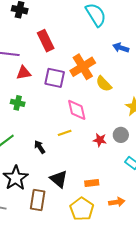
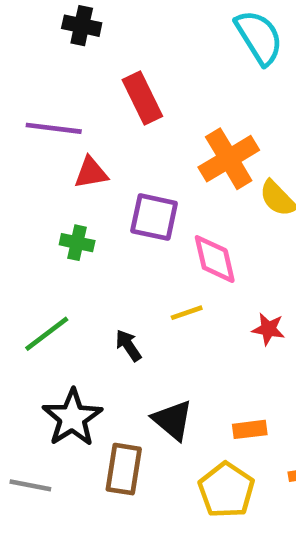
purple square: (55, 78) -> (154, 217), moved

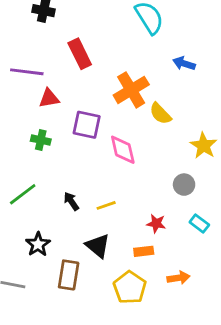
yellow line: (187, 313) -> (106, 205), moved
red star: (268, 329) -> (156, 223), moved
black star: (72, 418) -> (38, 244), size x0.7

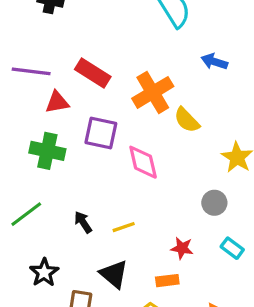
red rectangle: (80, 54) -> (93, 73), moved, turned -32
green cross: (41, 140) -> (47, 151), size x1.5

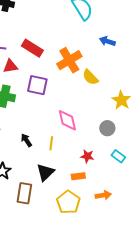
pink diamond: (143, 162) -> (67, 120), moved
yellow line: (124, 227) -> (51, 143), turned -64
black triangle: (114, 274) -> (45, 172), turned 36

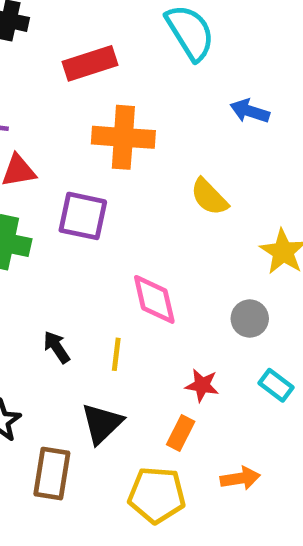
red rectangle: (32, 48) -> (90, 63), moved, turned -50
orange cross: (69, 60) -> (123, 137), moved, turned 35
orange rectangle: (78, 176) -> (181, 433), turned -56
yellow pentagon: (68, 202) -> (157, 495), turned -30

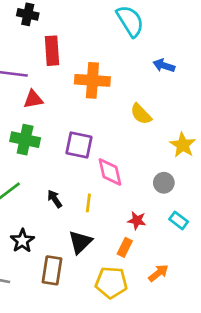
red rectangle: (90, 63) -> (52, 51), moved, turned -76
purple square: (83, 216) -> (79, 145), moved
orange arrow: (240, 478) -> (158, 273), turned -30

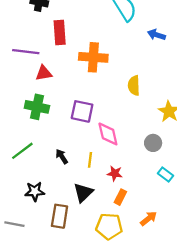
blue arrow: (164, 66) -> (156, 35), moved
yellow semicircle: (141, 114) -> (134, 85), turned 42
red star: (137, 220) -> (115, 173), moved
black star: (22, 241) -> (35, 191), turned 30

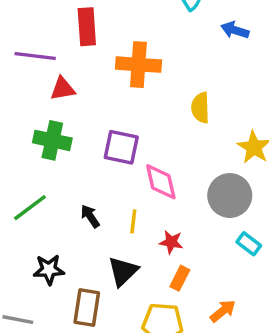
gray circle: (153, 143) -> (230, 196), size x1.6

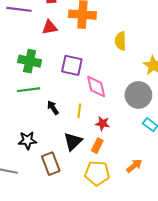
red triangle: (63, 89) -> (50, 27), moved
green line: (30, 208) -> (29, 90), moved, turned 30
orange rectangle: (180, 278) -> (97, 146), moved
brown rectangle: (87, 308) -> (51, 164), turned -30

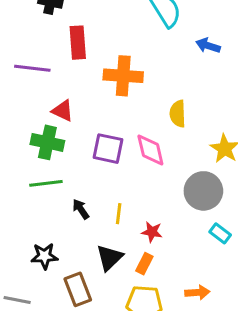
red triangle: (50, 27) -> (63, 111), moved, turned 35
pink diamond: (96, 86) -> (150, 150), moved
orange arrow: (134, 166) -> (197, 292), turned 35

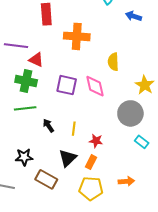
purple line: (32, 68) -> (16, 46), moved
brown rectangle: (78, 289) -> (46, 179), turned -40

